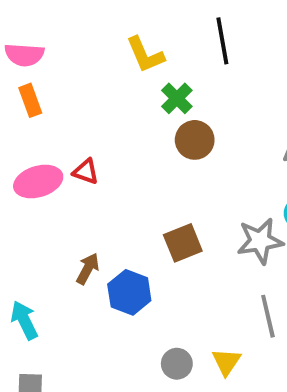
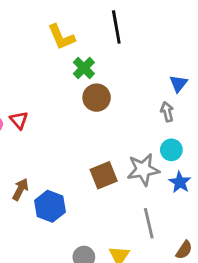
red triangle: (86, 172) -> (19, 120), turned 30
brown square: (183, 243) -> (104, 175), moved

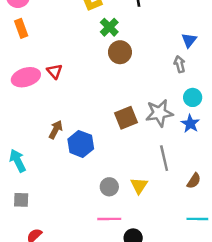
cyan circle: (171, 150) -> (193, 97), moved

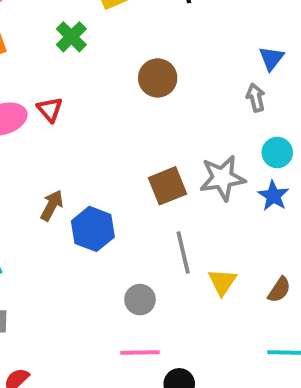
green cross: (109, 27) -> (71, 37), moved
gray line: (164, 158) -> (183, 252), moved
yellow triangle: (139, 186) -> (222, 282), moved

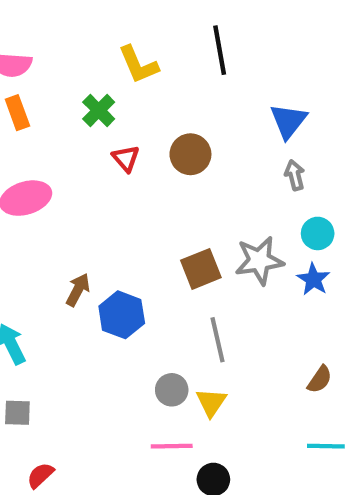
blue triangle: (271, 58) -> (288, 121), moved, size x1.4
red triangle: (50, 109) -> (126, 158), moved
yellow triangle: (222, 282) -> (211, 402), moved

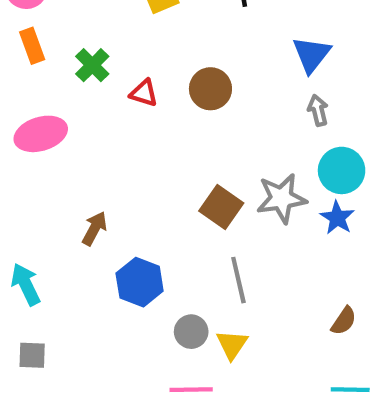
green cross: (99, 110) -> (92, 65), moved
red triangle: (126, 158) -> (144, 93), turned -32
cyan circle: (318, 233) -> (342, 170), size x1.4
brown square: (201, 269) -> (221, 207), turned -33
blue hexagon: (122, 315) -> (140, 282), moved

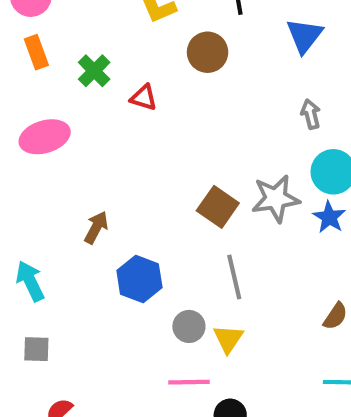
blue triangle: (311, 54) -> (304, 36), moved
brown circle: (210, 89) -> (208, 52), moved

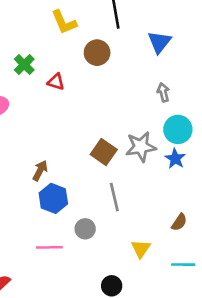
brown arrow: (96, 227) -> (40, 171), moved
yellow triangle: (228, 339) -> (141, 249), moved
pink line: (189, 382) -> (49, 247), moved

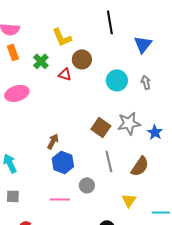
yellow L-shape: (64, 22) -> (62, 37), moved
brown circle: (97, 53) -> (82, 59), moved
cyan circle: (178, 129) -> (117, 80), moved
brown semicircle: (179, 222) -> (140, 166), moved, size x1.5

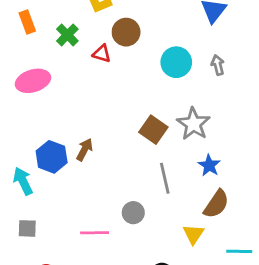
gray star: (129, 123) -> (193, 124), turned -30
blue star: (155, 132) -> (209, 165), moved
blue hexagon: (63, 162) -> (52, 157), moved
brown semicircle: (140, 166) -> (216, 204), moved

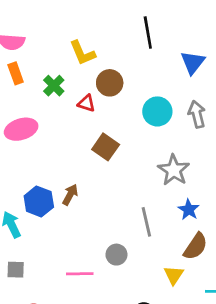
gray arrow: (218, 65) -> (197, 114), size x1.4
brown square: (153, 130) -> (106, 147), moved

